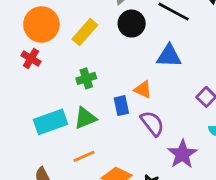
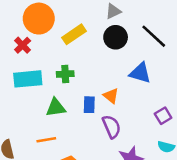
cyan rectangle: (50, 122) -> (28, 79), moved

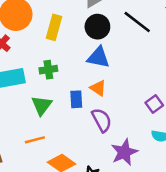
yellow rectangle: (74, 34) -> (54, 27), turned -35
blue triangle: (140, 73) -> (98, 57), moved
green triangle: (56, 108) -> (42, 105), turned -40

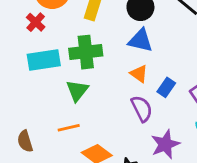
green cross: (48, 70) -> (86, 52), size x1.6
blue rectangle: (76, 99) -> (166, 87), moved, turned 36

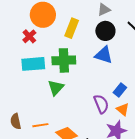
orange triangle: (139, 74) -> (123, 109), moved
orange line: (69, 128) -> (40, 125), moved

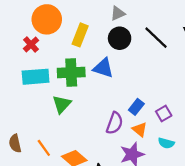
blue triangle: (104, 55) -> (103, 68), moved
purple semicircle: (101, 104) -> (115, 123), turned 42
orange line: (40, 125) -> (44, 148), turned 63

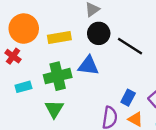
yellow rectangle: (80, 35) -> (59, 38), turned 70
black line: (156, 38) -> (130, 46), moved
cyan rectangle: (36, 77) -> (23, 87), size x0.6

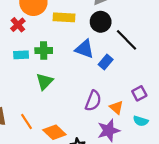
green cross: (58, 76) -> (44, 51), moved, size x0.7
blue rectangle: (128, 98) -> (106, 62), moved

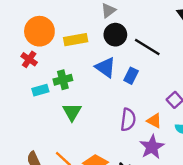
blue triangle: (84, 49) -> (105, 67), turned 30

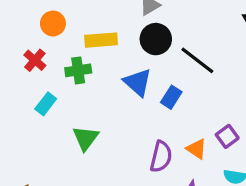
orange circle: (39, 31) -> (53, 23), size x0.6
green cross: (63, 80) -> (78, 70), moved
cyan rectangle: (40, 90) -> (46, 104), turned -42
orange triangle: (154, 121) -> (196, 149), moved

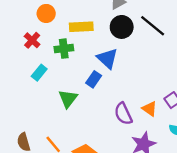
black line: (197, 60) -> (153, 26), moved
blue rectangle: (171, 97) -> (94, 79), moved
purple semicircle: (161, 157) -> (123, 114), turned 140

